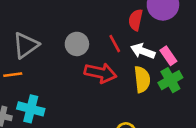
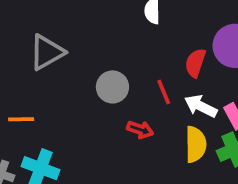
gray triangle: (26, 45) -> (47, 52), moved
red arrow: (100, 73) -> (140, 130), size x0.6

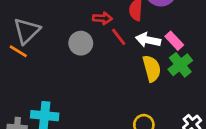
orange line: (21, 119) -> (18, 51), moved, turned 48
red arrow: (140, 130) -> (102, 18), moved

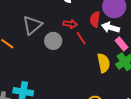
gray triangle: (27, 31) -> (32, 25), moved
white arrow: (148, 40) -> (110, 27), moved

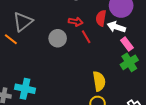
gray triangle: (32, 25) -> (23, 22), moved
yellow semicircle: (104, 63) -> (99, 81), moved

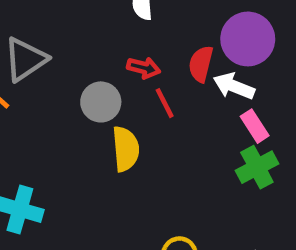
yellow semicircle: (99, 81) -> (126, 149), moved

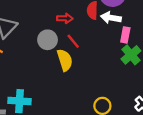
red line: (165, 103) -> (73, 41), moved
pink rectangle: (255, 126) -> (125, 35), turned 56

